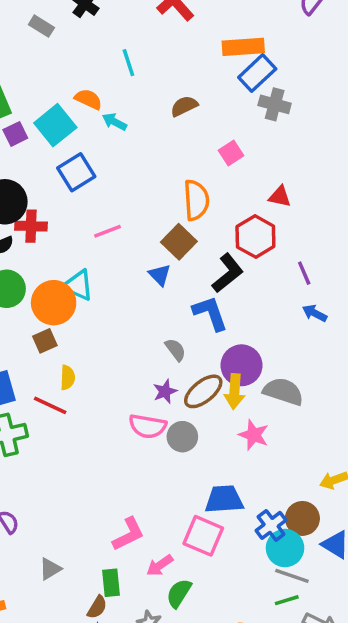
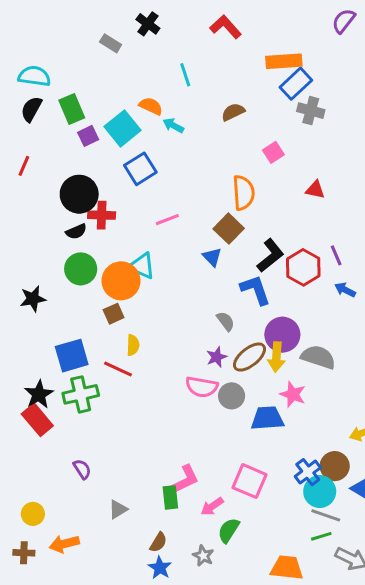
red hexagon: (255, 237) -> (303, 267), moved
blue trapezoid: (224, 499) -> (267, 418), moved
green rectangle: (111, 583) -> (170, 497), moved

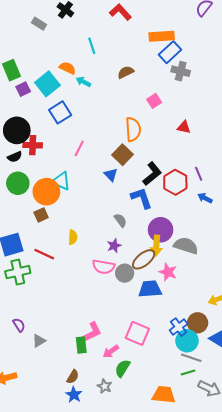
pink line: (167, 220) -> (79, 148), turned -42
yellow semicircle: (133, 345) -> (73, 237), moved
brown ellipse: (249, 357) -> (144, 259), moved
gray triangle: (118, 509) -> (39, 341), moved

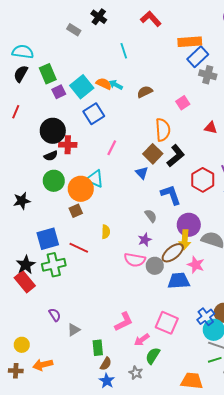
orange semicircle: (68, 68) -> (104, 84), moved
brown semicircle: (126, 72) -> (145, 92), moved
black L-shape: (152, 174) -> (176, 156), moved
green rectangle: (81, 345) -> (98, 348), moved

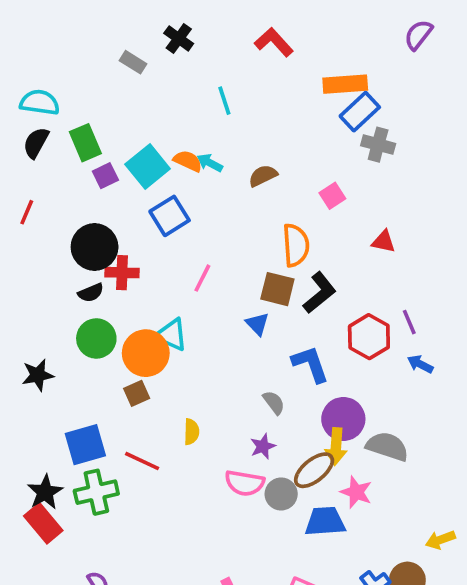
brown square: (153, 154) -> (277, 289), turned -30

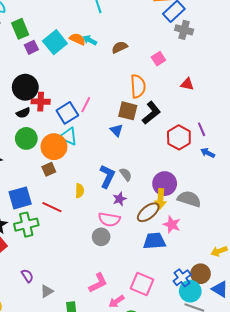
blue square: (170, 216) -> (67, 113), moved
blue L-shape: (310, 364) -> (107, 176), moved, turned 45
gray circle: (281, 494) -> (101, 237), moved

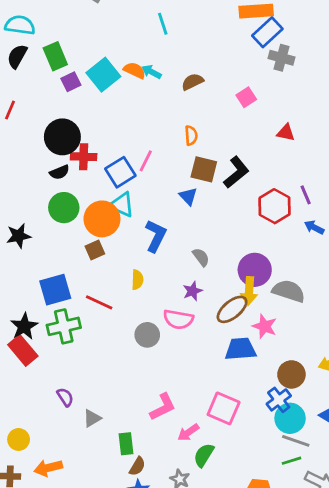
orange semicircle: (138, 86) -> (191, 135), moved, size x0.6
blue L-shape: (107, 176) -> (156, 236), moved
gray circle: (101, 237) -> (147, 335), moved
brown circle: (200, 274) -> (291, 374), moved

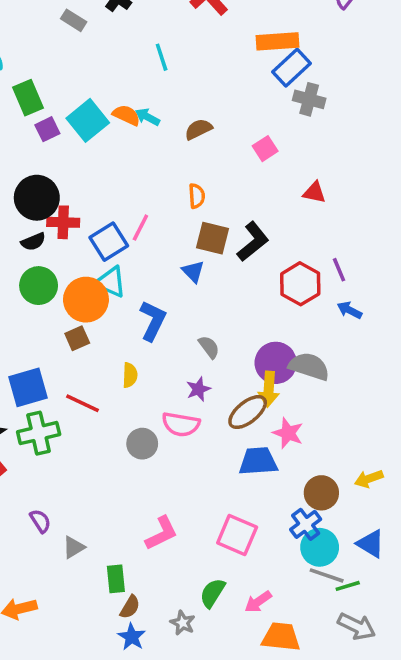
gray semicircle: (289, 291) -> (309, 366), moved
pink arrow: (188, 432) -> (258, 602), moved
green line: (291, 461) -> (348, 586), moved

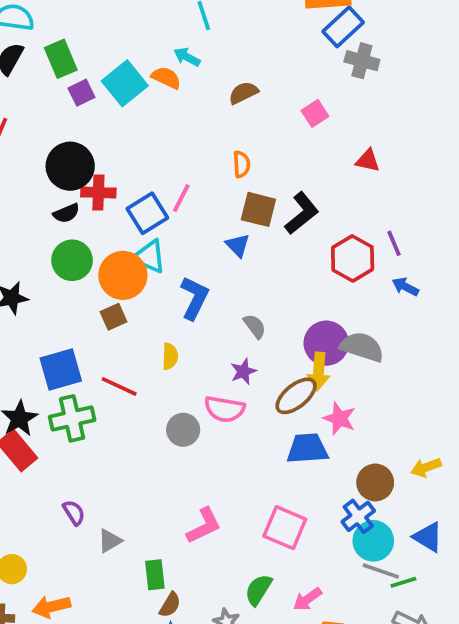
cyan arrow: (147, 117) -> (187, 57), moved

